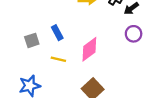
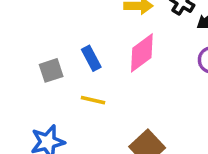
pink diamond: (89, 49) -> (142, 53), moved

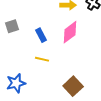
gray square: (51, 70) -> (12, 26), moved

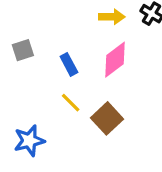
yellow line: (42, 59) -> (71, 103), turned 32
brown square: (73, 86) -> (107, 118), moved

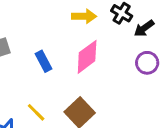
yellow line: (71, 103) -> (36, 112), moved

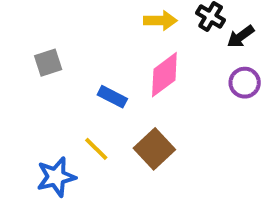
blue rectangle: (44, 61) -> (112, 97), moved, turned -35

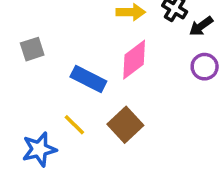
blue rectangle: (112, 97) -> (88, 79), size x1.4

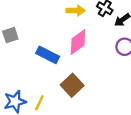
yellow line: (74, 125) -> (39, 103), moved, turned 70

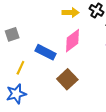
yellow line: (39, 103) -> (20, 68), moved

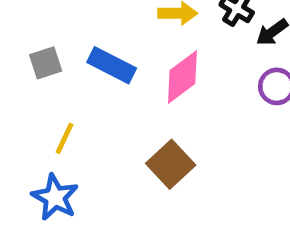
blue rectangle: (45, 52) -> (112, 65), moved
blue star: (16, 94) -> (55, 197), turned -30

